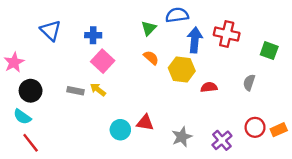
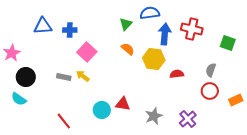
blue triangle: (51, 30) -> (43, 26), turned -48
blue cross: (93, 35) -> (70, 30), moved
red circle: (255, 127) -> (210, 91), moved
orange rectangle: (279, 130) -> (236, 100), moved
red line: (31, 143) -> (64, 121), moved

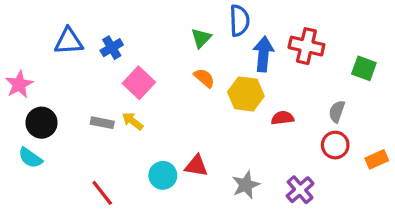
blue semicircle: (150, 13) -> (239, 21), turned 96
blue cross: (70, 30) -> (112, 48), turned -32

